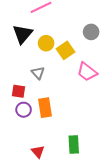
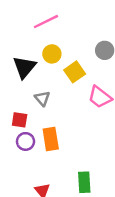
black triangle: (23, 34) -> (24, 67), moved
yellow circle: (46, 43) -> (52, 54), moved

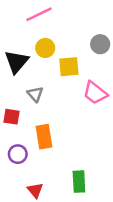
yellow square: (75, 72) -> (69, 67), turned 30
purple circle: (26, 141) -> (18, 154), moved

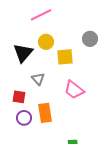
pink trapezoid: (95, 93) -> (74, 90), moved
purple circle: (18, 154) -> (24, 118), moved

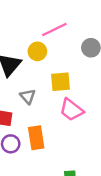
pink line: (41, 15) -> (54, 30), moved
yellow square: (65, 57) -> (61, 82), moved

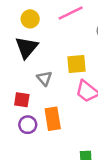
yellow circle: (37, 51) -> (30, 19), moved

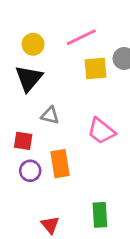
yellow square: (76, 64) -> (96, 68), moved
gray triangle: (44, 78) -> (50, 115), turned -35

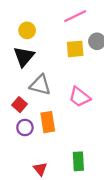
pink line: (81, 37) -> (75, 16), moved
gray triangle: (50, 115) -> (40, 85), size x1.5
red square: (23, 141) -> (19, 105), turned 32

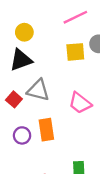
black triangle: (24, 57) -> (21, 60), turned 30
red square: (19, 105) -> (14, 99), moved

